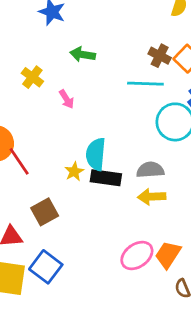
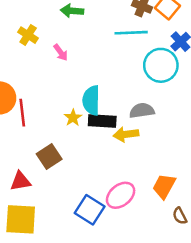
red line: (19, 161) -> (22, 113), turned 32
yellow arrow: (152, 197) -> (126, 134), moved
pink ellipse: (137, 255) -> (121, 195), moved
blue square: (46, 267) -> (90, 210), moved

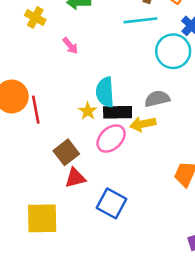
yellow cross: (28, 35) -> (35, 17), moved
red triangle: (20, 181) -> (75, 178), moved
pink ellipse: (121, 195) -> (111, 139), moved

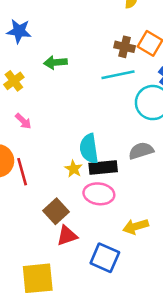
yellow cross: (35, 17) -> (14, 81), turned 30
pink arrow: (70, 46) -> (23, 121), moved
yellow arrow: (143, 124) -> (136, 226), moved
pink ellipse: (111, 139) -> (99, 194), turned 56

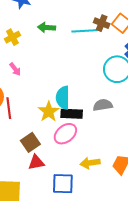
cyan line: (118, 75) -> (85, 31), moved
yellow star: (74, 169) -> (49, 112), size x1.5
pink ellipse: (99, 194) -> (65, 134), turned -55
blue square: (105, 258) -> (63, 184), turned -30

